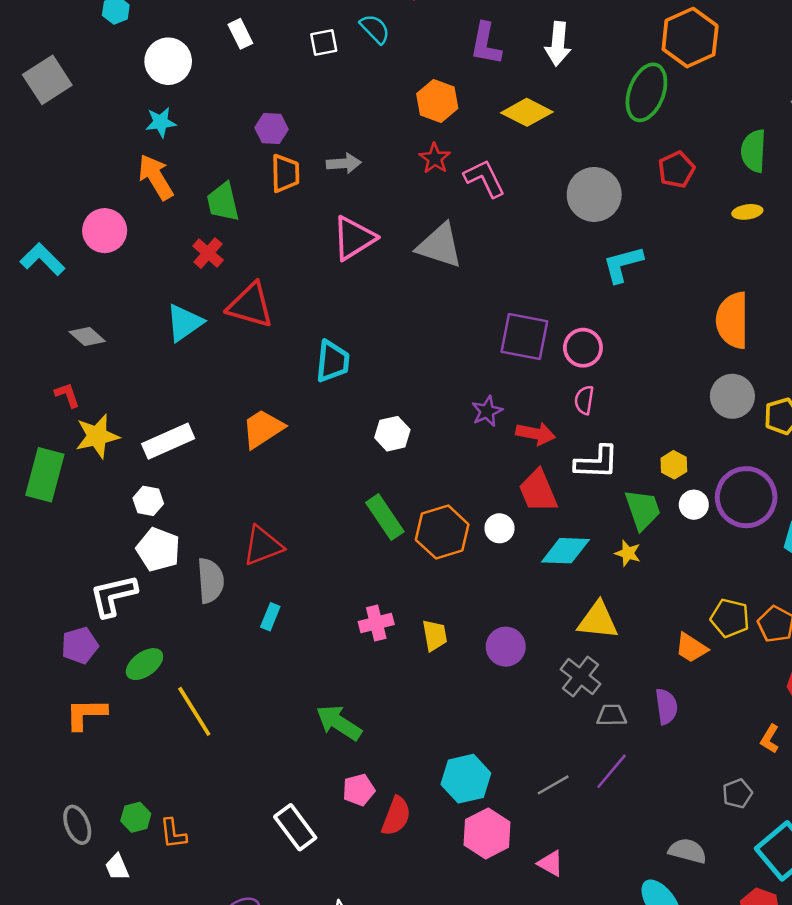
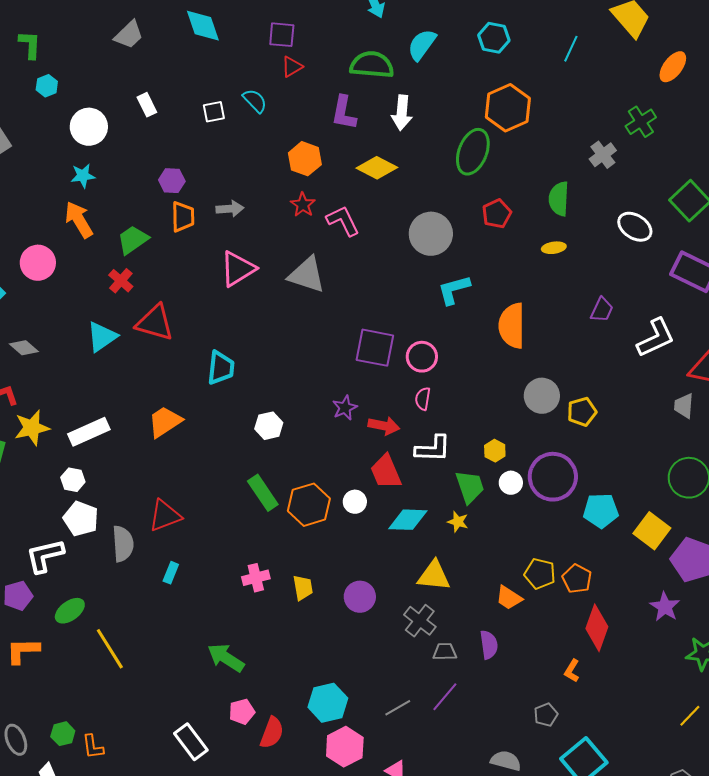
green trapezoid: (223, 202) -> (133, 240), turned 68
orange semicircle: (732, 320) -> (512, 326), moved

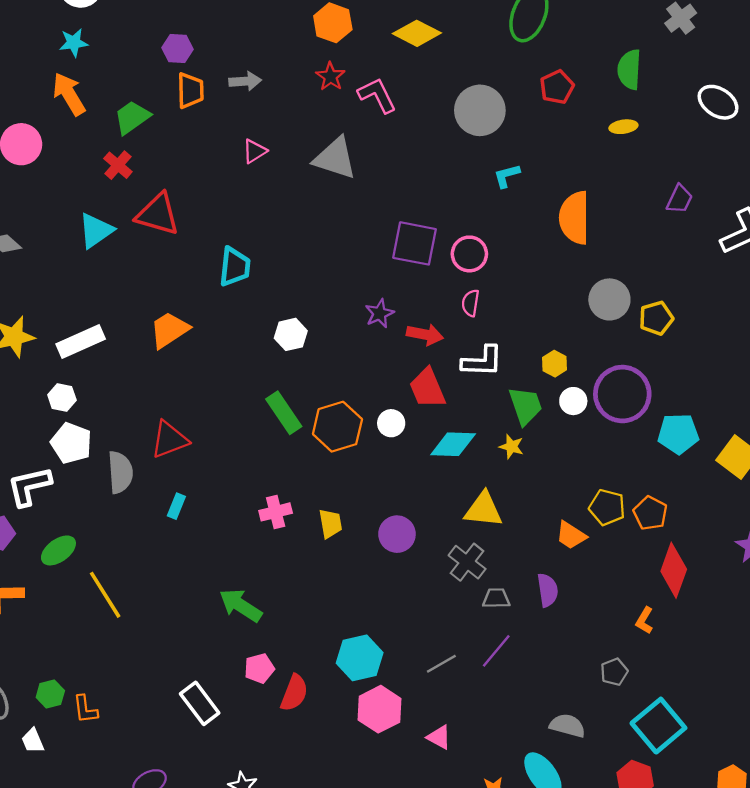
pink triangle: (238, 269) -> (255, 151), size x0.6
cyan L-shape: (454, 290) -> (507, 176), size x0.7

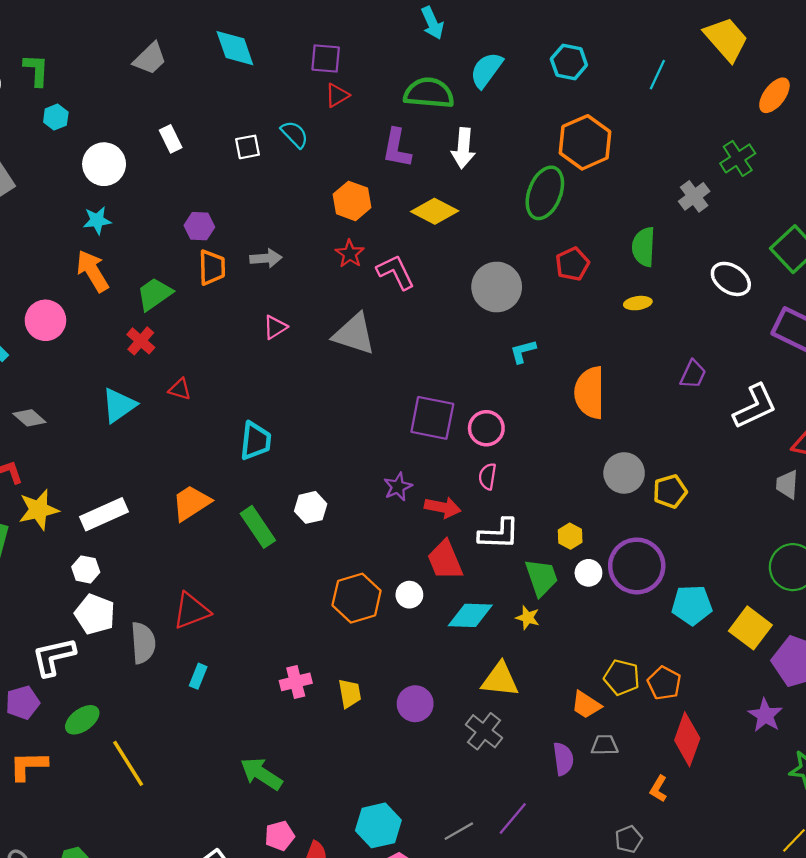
red triangle: (158, 214) -> (180, 389), size x0.5
green rectangle: (284, 413) -> (258, 527), moved
gray trapezoid: (496, 598) -> (605, 745), moved

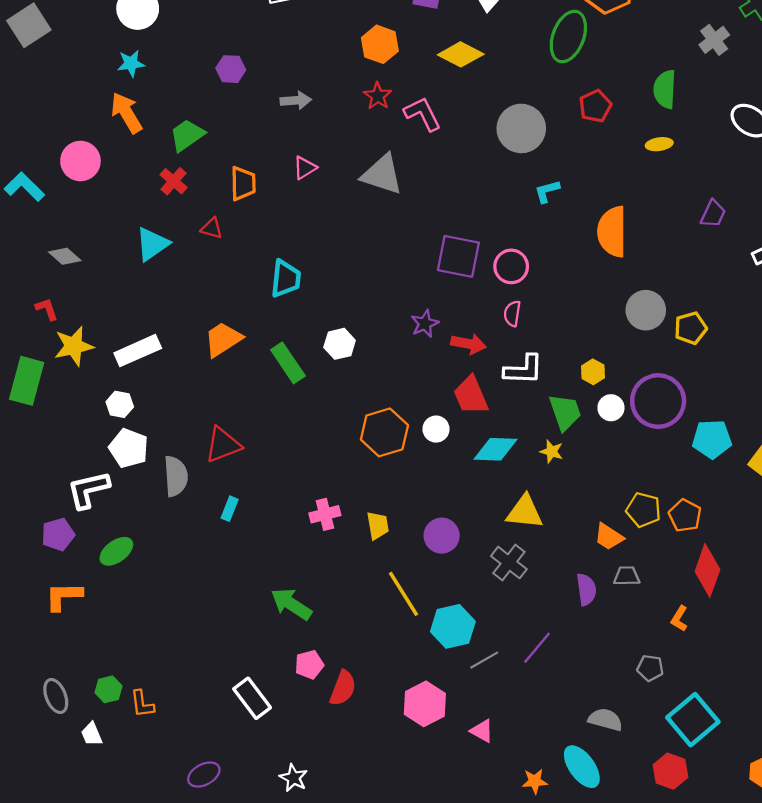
orange trapezoid: (212, 267) -> (243, 183), moved
yellow line: (128, 763) -> (403, 594), moved
cyan hexagon: (378, 825) -> (453, 626), moved
gray pentagon: (629, 839) -> (650, 668), turned 30

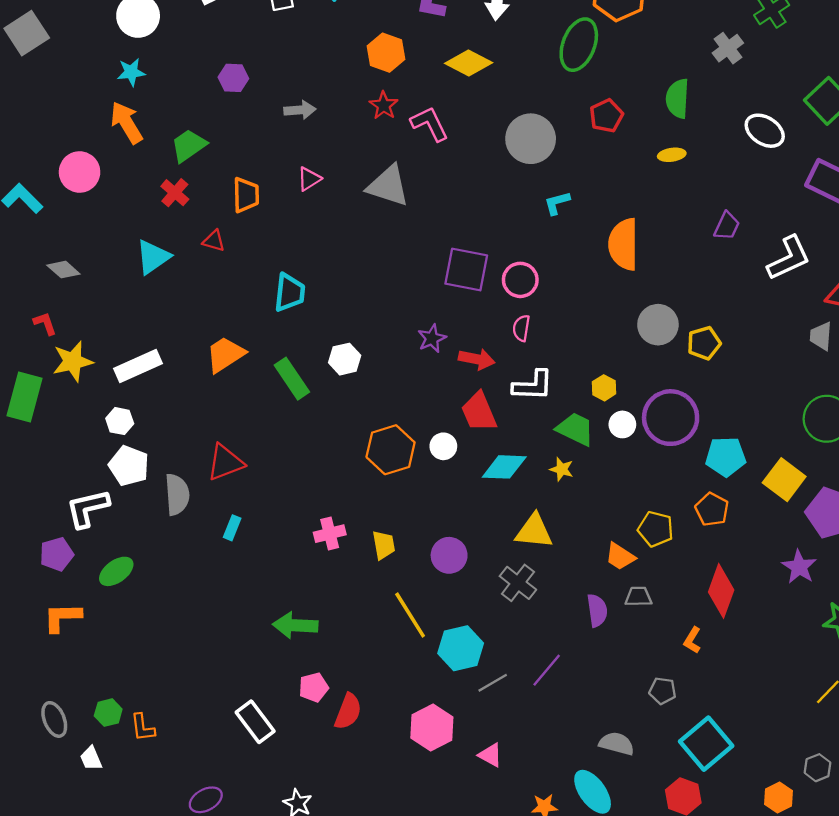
green trapezoid: (565, 412) -> (575, 429), turned -45
orange pentagon: (685, 515) -> (712, 509), moved
green arrow: (291, 604) -> (295, 625), turned -30

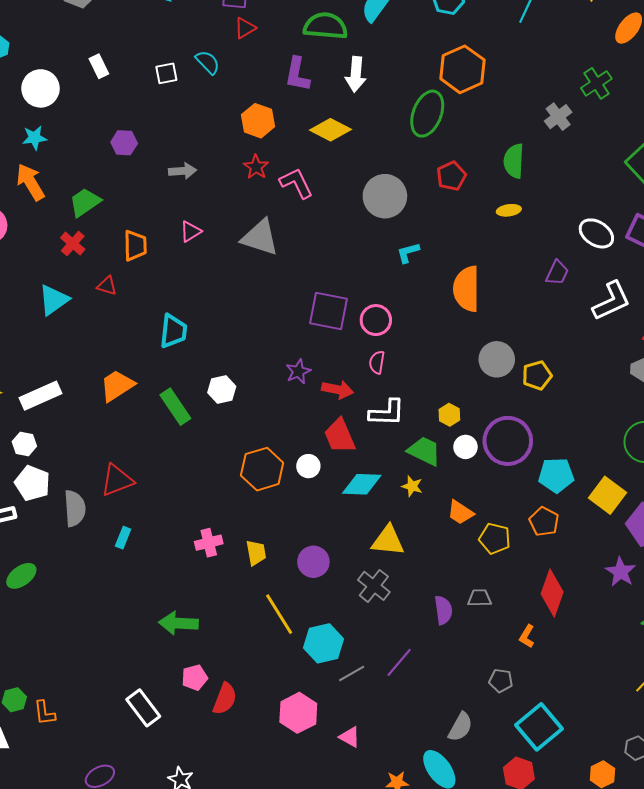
white ellipse: (765, 131) -> (596, 233), moved
orange trapezoid: (620, 556) -> (460, 512), moved
gray semicircle: (617, 744) -> (460, 727), turned 104

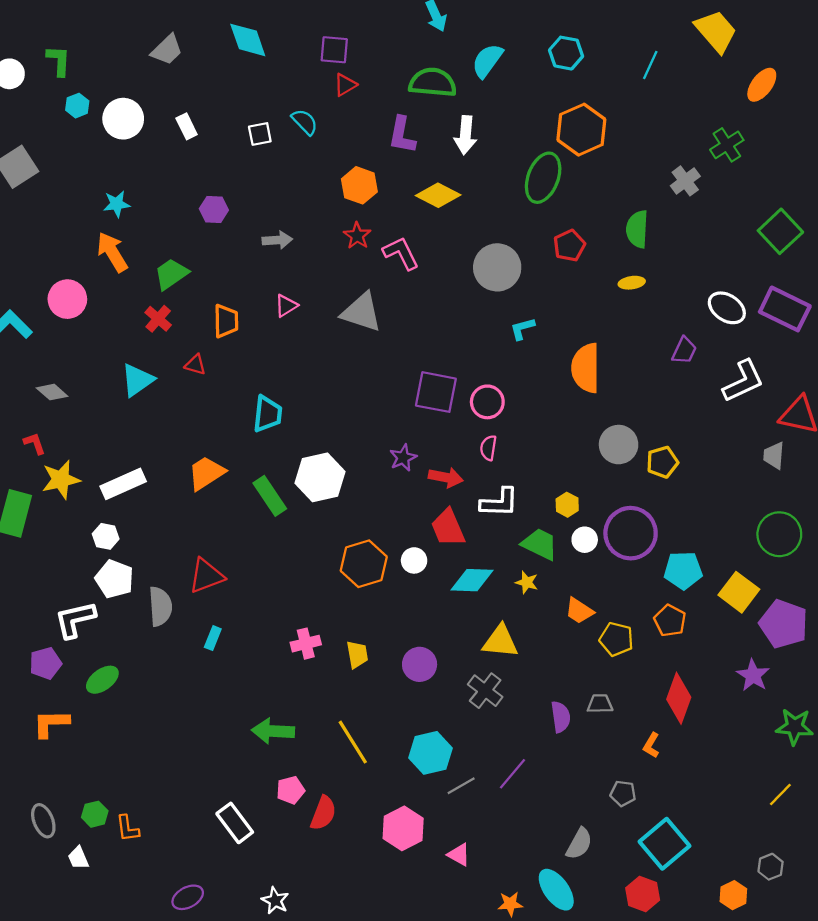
white circle: (40, 88) -> (123, 119), moved
white hexagon: (222, 390) -> (320, 477), size x1.6
yellow line: (279, 614) -> (353, 742), moved

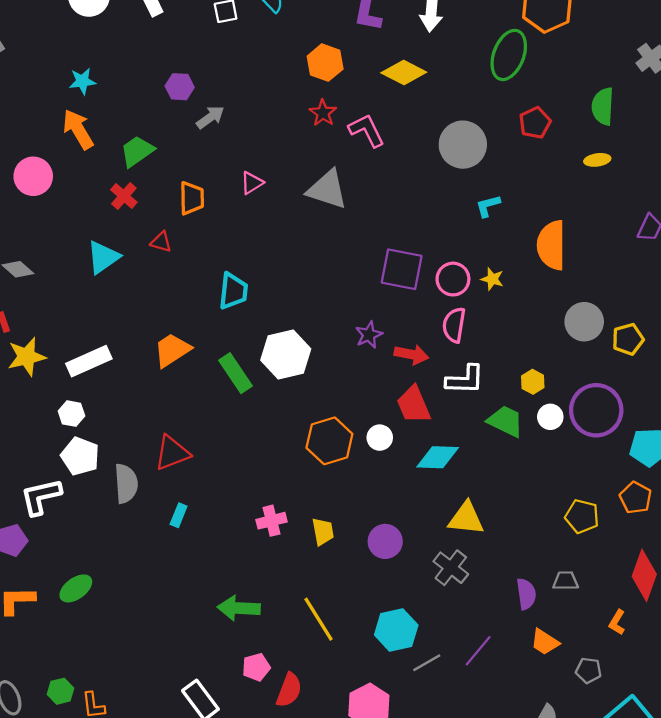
gray arrow: (277, 240) -> (210, 117), moved, turned -32
pink semicircle: (488, 448) -> (454, 325), size x1.4
yellow star: (527, 582) -> (492, 279), moved
orange trapezoid: (579, 611) -> (545, 642), moved
green ellipse: (102, 680) -> (76, 588), moved

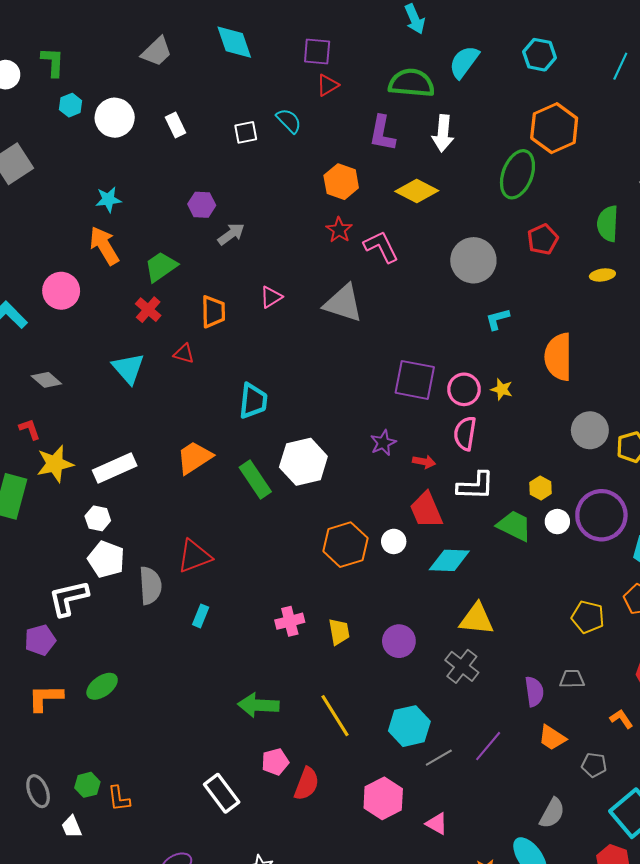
cyan triangle: (103, 257) -> (128, 368), turned -36
red arrow: (411, 354) -> (424, 462), size x0.7
orange L-shape: (617, 622) -> (621, 719), turned 115

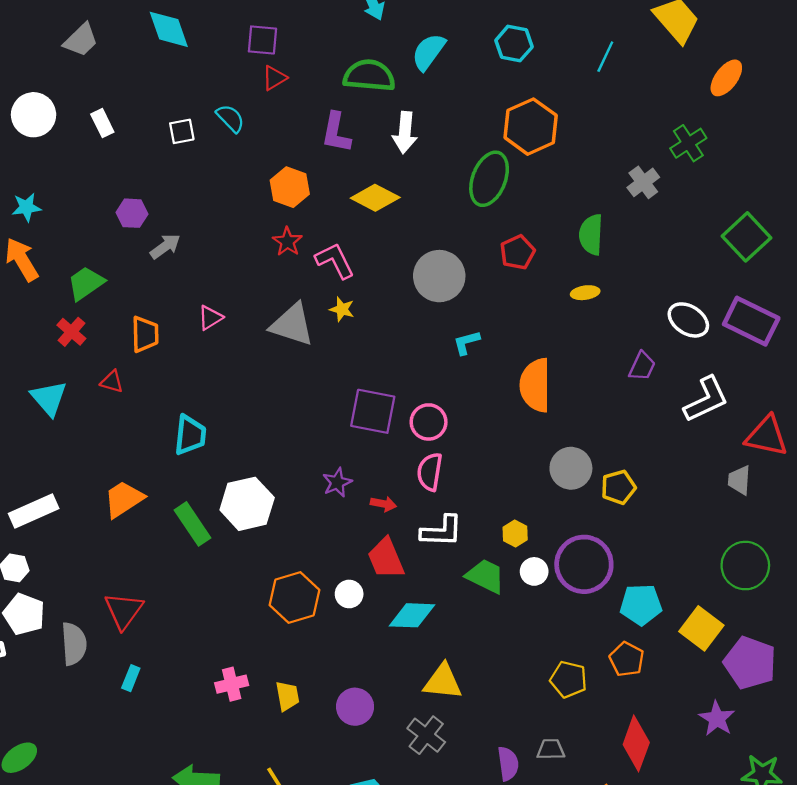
yellow star: (502, 389) -> (342, 309), moved
red triangle: (194, 556) -> (124, 611), turned -33

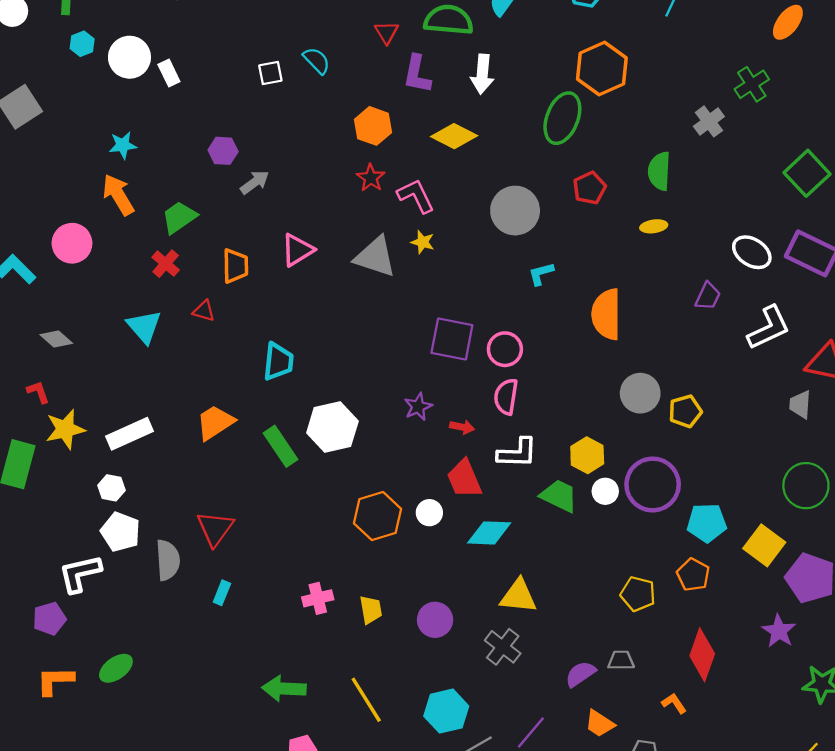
red triangle: (274, 78) -> (387, 32), moved, turned -30
white rectangle: (102, 123) -> (169, 73), moved
pink triangle: (210, 318) -> (297, 250), size x1.4
yellow hexagon: (515, 533) -> (587, 455), size x1.4
purple semicircle: (508, 764) -> (580, 674), turned -116

